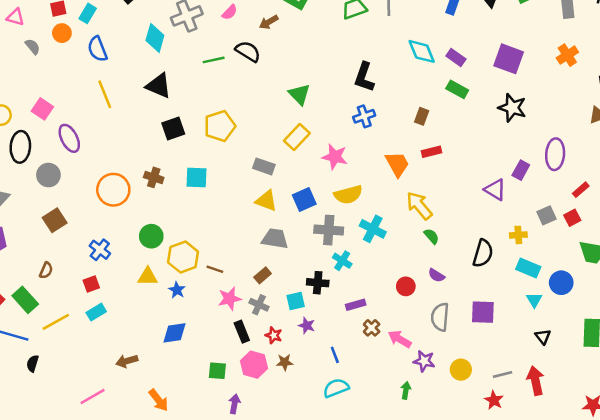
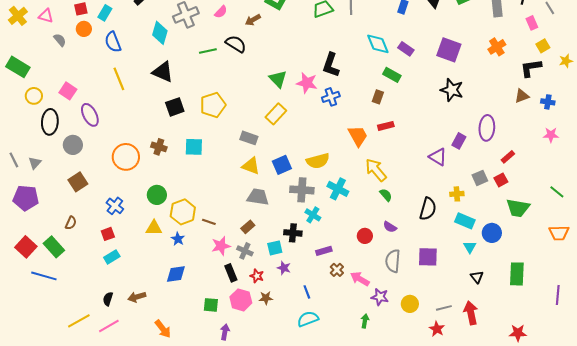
green rectangle: (457, 89) -> (392, 75), moved
pink star: (335, 157) -> (307, 83), moved
yellow line: (56, 322) -> (79, 321), moved
black semicircle: (33, 363) -> (108, 299), moved

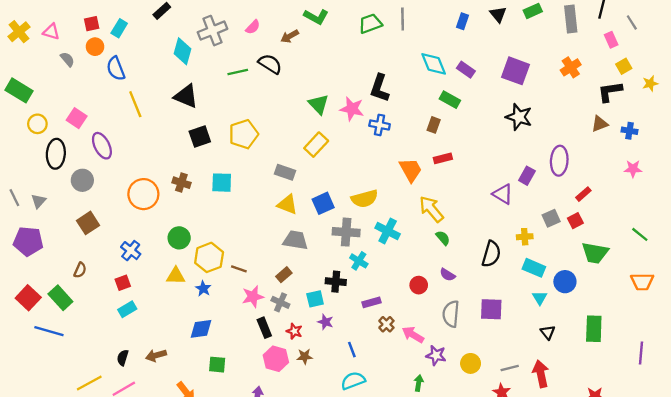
blue semicircle: (113, 42) -> (116, 69), moved
blue cross: (331, 97) -> (380, 125), turned 30
green square: (211, 305) -> (217, 365), moved

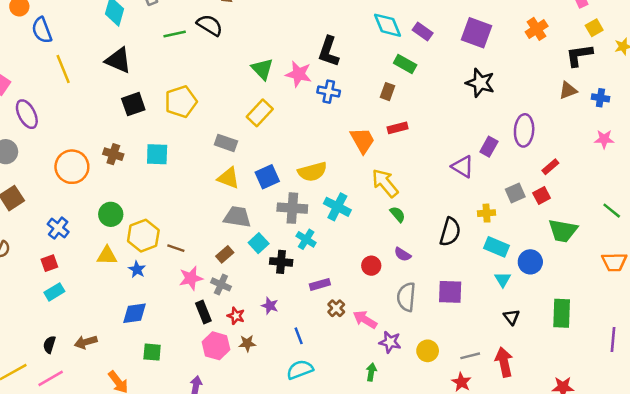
cyan square: (315, 299) -> (259, 243), moved, turned -30

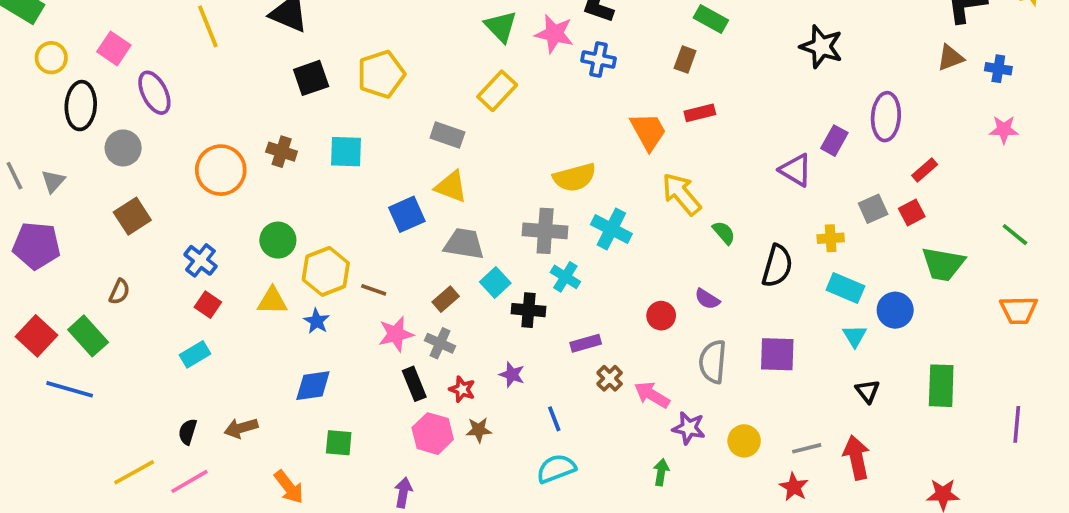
blue square: (267, 177) -> (407, 214), moved
green semicircle: (398, 214) -> (724, 233), moved
red square: (49, 263) -> (208, 305), moved, turned -36

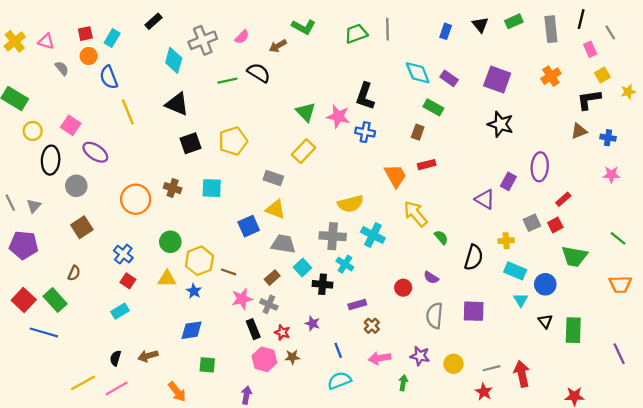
purple ellipse: (154, 93) -> (95, 152), turned -30
black triangle: (868, 391) -> (545, 321), moved
pink arrow: (652, 395) -> (380, 358), moved, turned -40
purple line: (1017, 424) -> (619, 354), turned -30

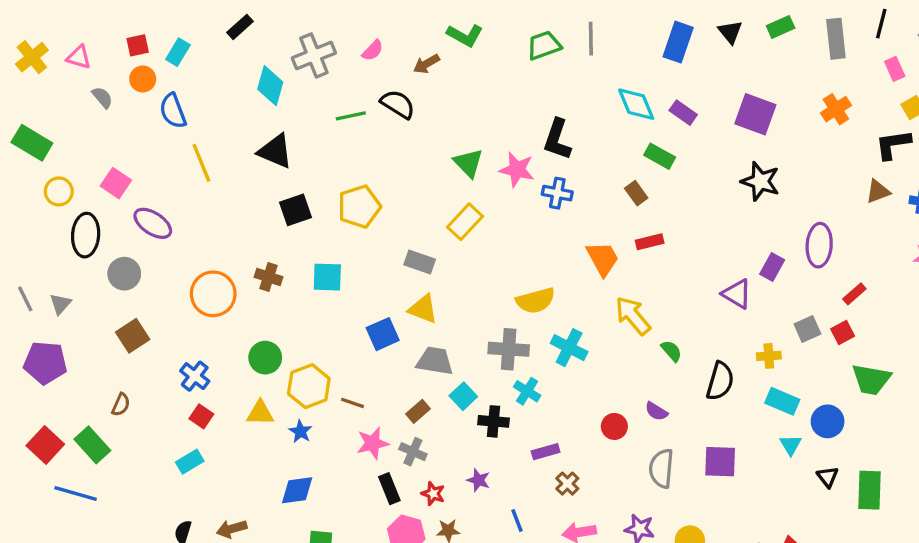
blue rectangle: (446, 31) -> (678, 42), size x1.6
brown rectangle: (418, 132) -> (636, 193), turned -56

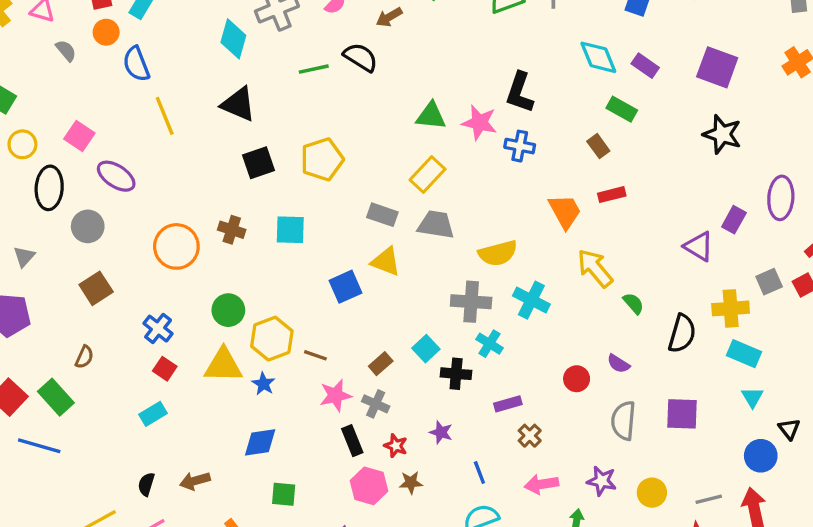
green triangle: (468, 163) -> (431, 116), turned -40
yellow cross: (769, 356) -> (731, 308), size x1.5
gray trapezoid: (435, 361) -> (436, 225), moved
yellow triangle: (260, 413) -> (223, 365), size x1.4
blue circle: (828, 421) -> (761, 456), moved

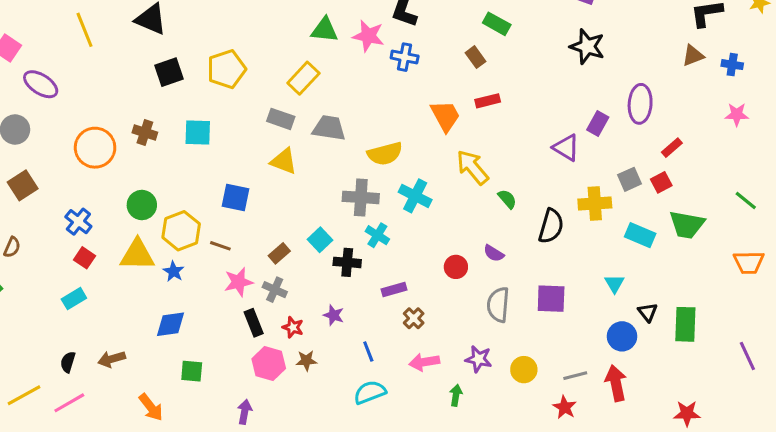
yellow rectangle: (428, 174) -> (303, 78), moved
blue square: (346, 287) -> (235, 197), moved, turned 36
cyan rectangle: (744, 354) -> (640, 235), moved

